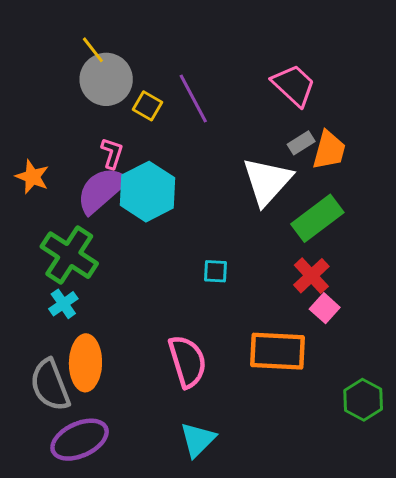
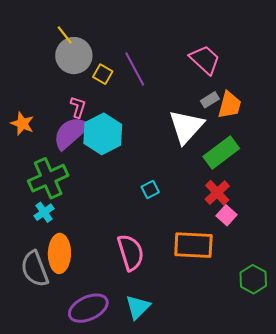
green cross: (69, 255) -> (48, 178), turned 33
cyan square: (215, 271) -> (150, 190), turned -30
purple ellipse: (80, 440) -> (88, 308), moved

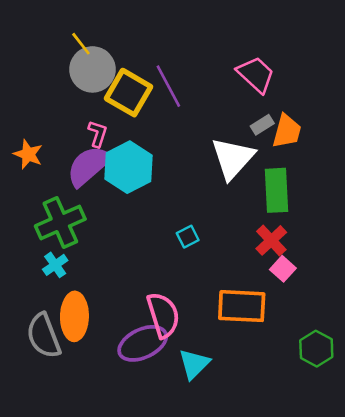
yellow square: (103, 74) -> (129, 93), size x1.8
green rectangle: (221, 152) -> (276, 190), turned -56
cyan triangle: (138, 307) -> (194, 364), moved
purple ellipse: (88, 308) -> (143, 343), moved

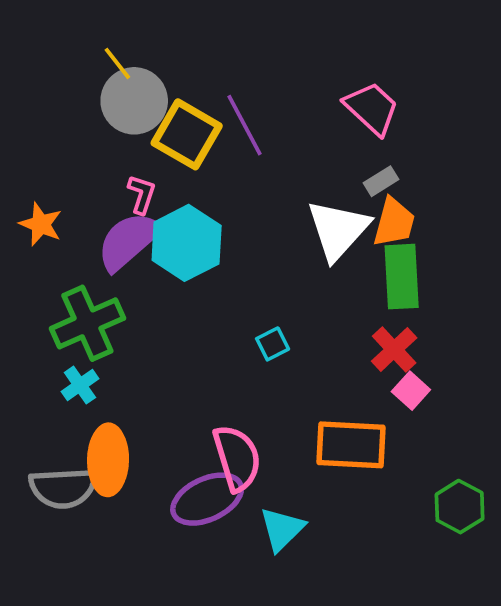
orange trapezoid: (287, 131) -> (394, 222), moved
gray semicircle: (44, 336) -> (63, 488), turned -72

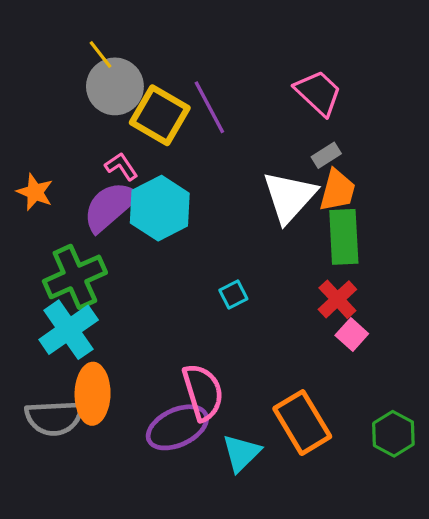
pink L-shape: (142, 194) -> (121, 166), turned -52
cyan cross: (80, 385) -> (69, 330), size x1.8
orange rectangle: (351, 445) -> (302, 423), moved, turned 56

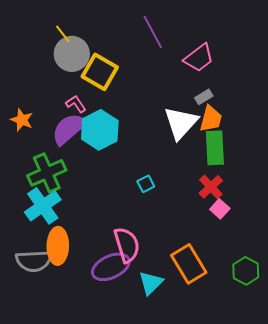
pink trapezoid: (318, 93) -> (199, 58), turned 100
purple line: (209, 107) -> (153, 32), moved

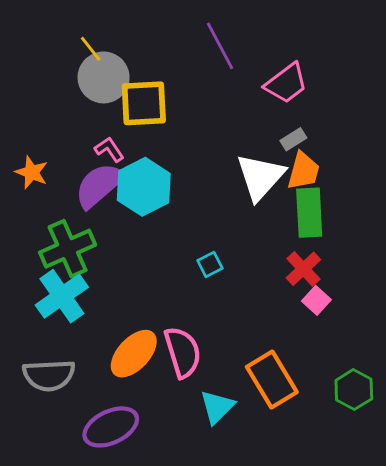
yellow square: (100, 72) -> (144, 103), turned -33
orange ellipse: (58, 246) -> (134, 354), moved, turned 42
purple ellipse: (111, 267) -> (111, 427), moved

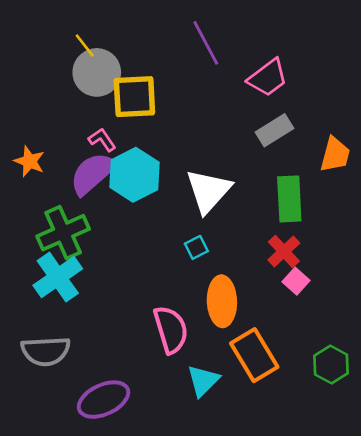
gray rectangle: (293, 139) -> (274, 130), size x1.5
orange trapezoid: (303, 171) -> (335, 155), moved
white triangle: (260, 177) -> (208, 191), moved
orange ellipse: (134, 354) -> (222, 301), moved, turned -45

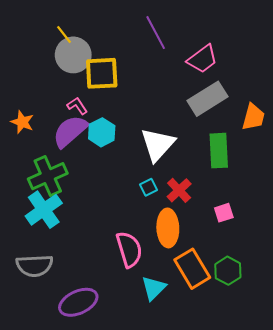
gray rectangle: (274, 130) -> (208, 99), size x1.4
cyan hexagon: (134, 175) -> (102, 132), size x0.7
red cross: (284, 251) -> (179, 190), moved
pink square: (296, 281) -> (224, 213), turned 30
green hexagon: (331, 365) -> (228, 271), moved

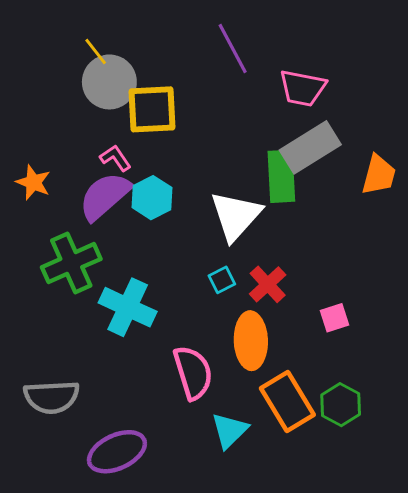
pink trapezoid: (202, 59) -> (303, 88), turned 48
green rectangle: (219, 151) -> (281, 176), moved
cyan cross: (44, 210) -> (128, 307), moved, turned -30

